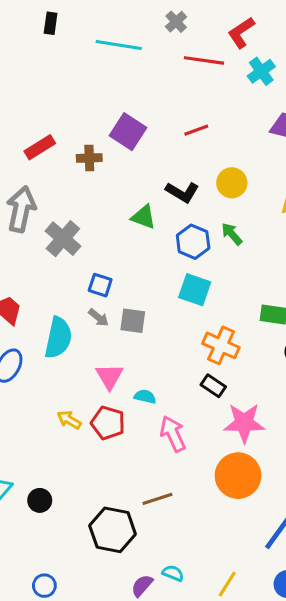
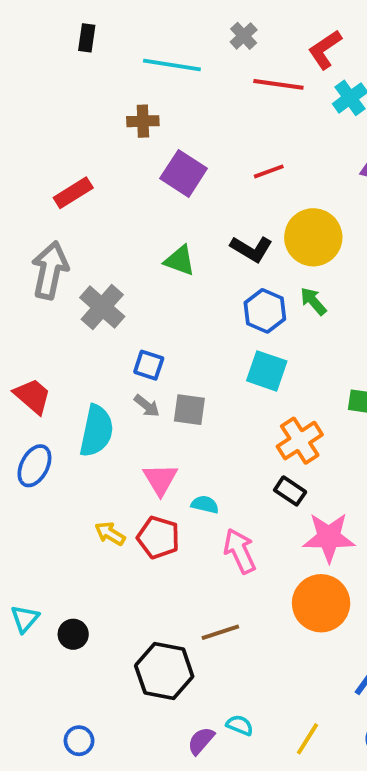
brown cross: (89, 158) -> (143, 121), moved
yellow circle: (232, 183) -> (313, 237), size x1.5
green triangle: (144, 217) -> (180, 261), moved
orange cross: (221, 345) -> (300, 441), turned 33

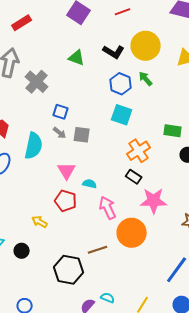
yellow arrow: (110, 534) -> (40, 222), moved
orange circle: (321, 603) -> (132, 233), moved

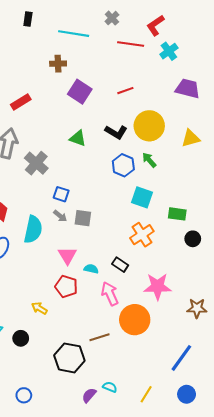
cyan square: (122, 115) -> (142, 197), moved
black rectangle: (134, 177) -> (120, 265), moved

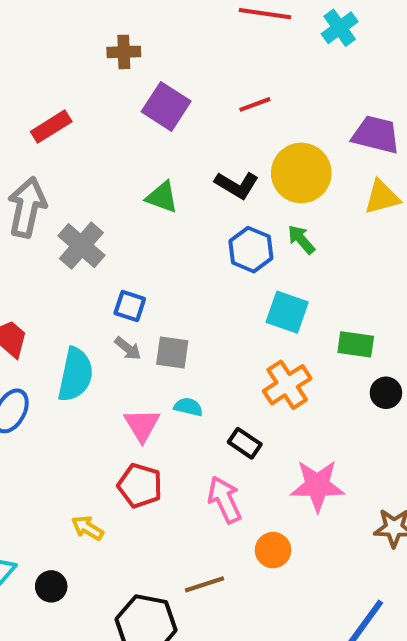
purple trapezoid: (188, 89) -> (376, 135), moved
cyan semicircle: (91, 269) -> (188, 407), moved
orange circle: (135, 320) -> (273, 550), size x0.6

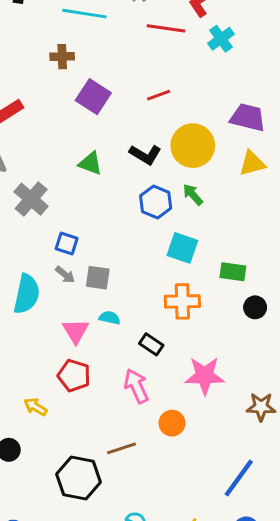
orange cross: (287, 385) -> (182, 301), turned 32

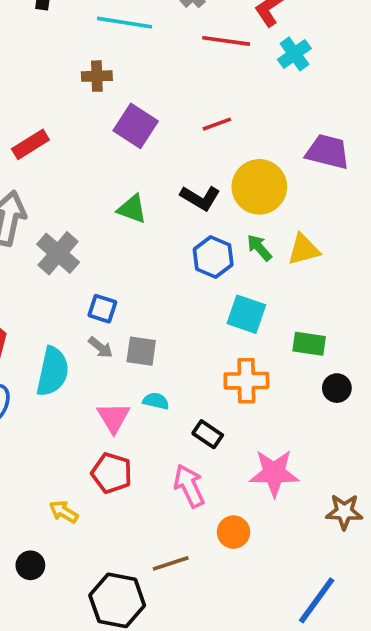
yellow triangle: (252, 163) -> (304, 250), moved

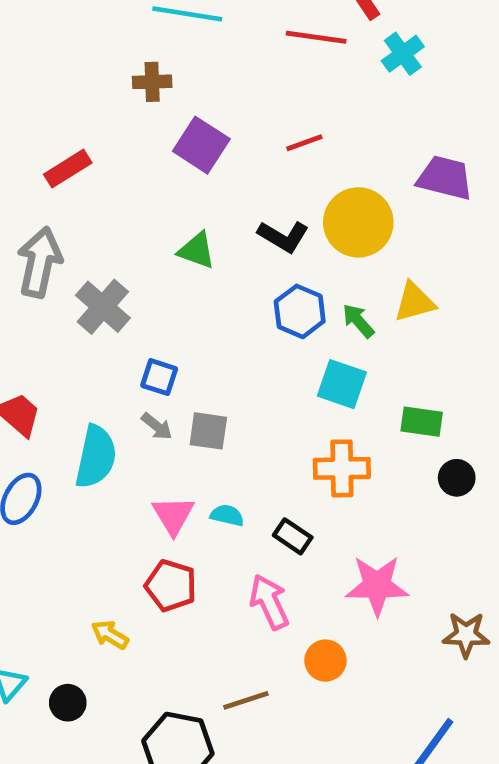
green arrow: (259, 248) -> (358, 321), moved
cyan semicircle: (156, 401) -> (227, 515), moved

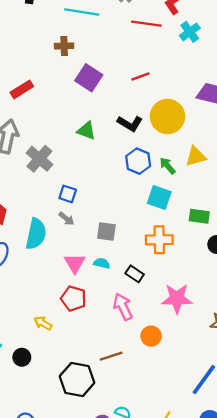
gray square: (208, 431) -> (106, 232), moved

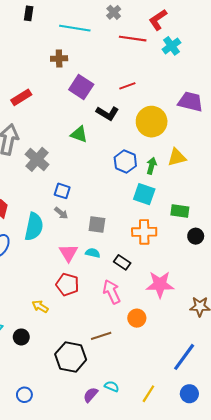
black L-shape: (130, 123) -> (107, 113), moved
green arrow: (167, 166) -> (152, 166), turned 56

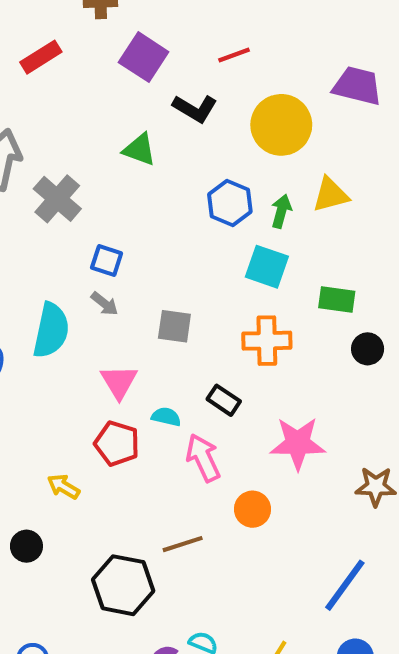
red rectangle: (21, 97) -> (41, 57), moved
cyan semicircle: (93, 253) -> (166, 417), moved

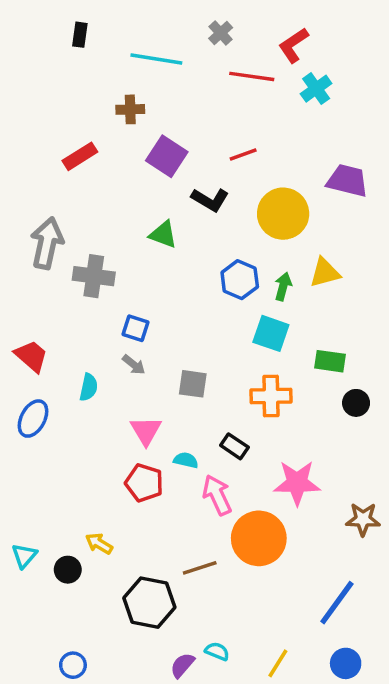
gray cross: (57, 199) -> (94, 276), turned -33
cyan semicircle: (51, 330) -> (89, 387), size x0.6
yellow arrow: (63, 487) -> (99, 544), moved
orange circle: (252, 509) -> (259, 538), size x1.8

